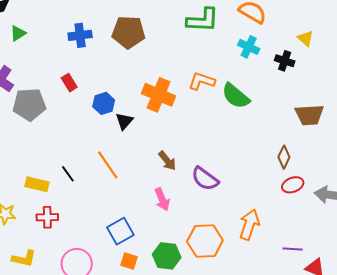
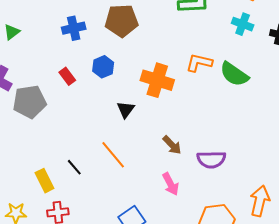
blue hexagon: (104, 103) -> (103, 67), moved
purple semicircle: (205, 179) -> (211, 160), turned -32
yellow rectangle: (37, 184) -> (44, 181), turned 55

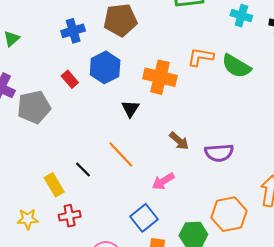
blue hexagon: (103, 67) -> (105, 67), size x1.4
pink arrow: (171, 184) -> (163, 181), moved, turned 90

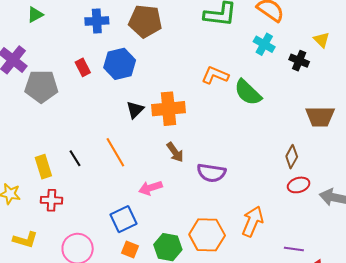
orange cross: (160, 77) -> (168, 109), moved, turned -32

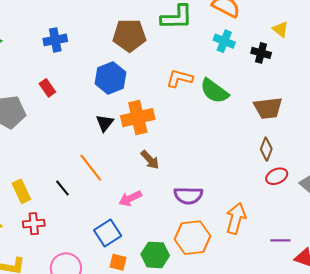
brown pentagon: (145, 21) -> (129, 35), moved
blue hexagon: (120, 64) -> (111, 78), moved
brown trapezoid: (320, 116) -> (268, 108), moved
black line: (75, 158) -> (62, 188), moved
purple semicircle: (211, 173) -> (188, 196), moved

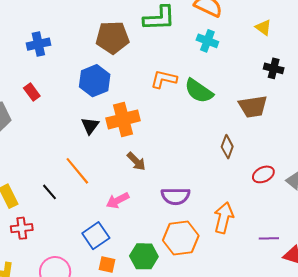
black cross: (261, 53) -> (274, 68), moved
brown diamond: (266, 149) -> (227, 147), moved

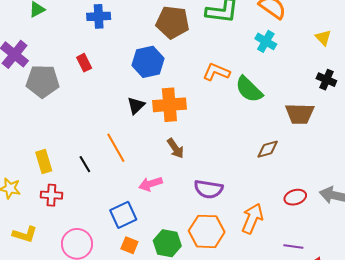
brown diamond: (227, 147) -> (268, 149), turned 45
red ellipse: (263, 174) -> (295, 197), moved

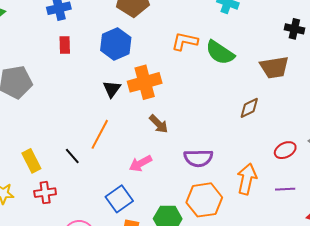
red rectangle: (84, 63) -> (65, 45), moved, turned 36
orange line: (116, 148) -> (100, 134), turned 68
purple line: (293, 246) -> (285, 189), moved

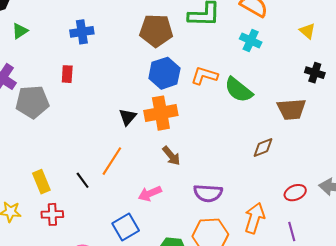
blue hexagon: (116, 44) -> (164, 73), moved
red rectangle: (65, 45) -> (67, 74), moved
purple line: (285, 189) -> (292, 231), turned 72

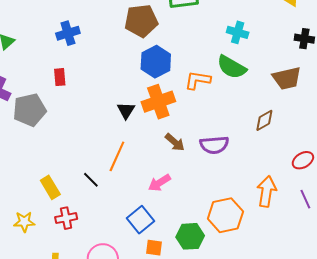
cyan cross: (251, 41) -> (238, 32), moved
orange L-shape: (204, 76) -> (198, 80), moved
purple semicircle: (208, 193) -> (214, 145), moved

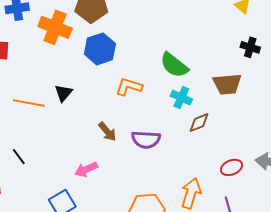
cyan cross: (238, 32) -> (181, 98), moved
orange L-shape: (198, 80) -> (129, 87), moved
orange cross: (158, 102) -> (55, 27), moved, turned 32
orange line: (117, 156) -> (29, 103), moved, turned 68

